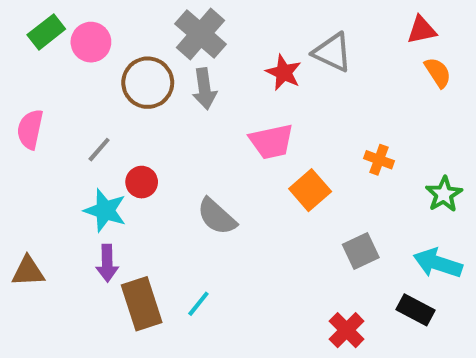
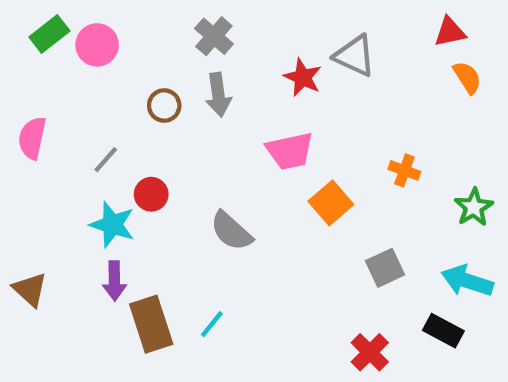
gray cross: (200, 34) -> (214, 36), size x0.7
brown circle: (148, 83) -> (164, 106), moved, size x0.6
brown triangle: (28, 271) -> (30, 289), turned 45

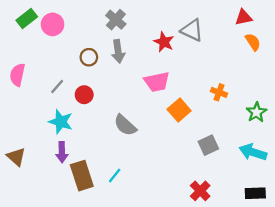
red circle: (151, 194) -> (84, 95), moved
black rectangle: (443, 331) -> (255, 193), moved, turned -30

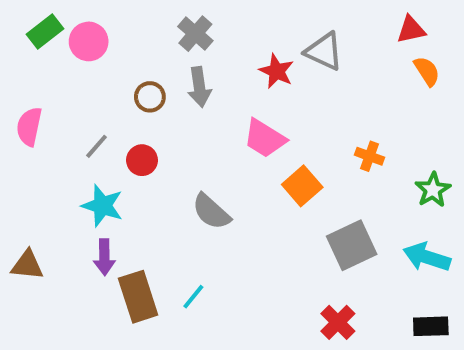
pink trapezoid: (157, 82) -> (265, 138), turned 44
gray square: (208, 145) -> (352, 245), size x1.4
brown triangle: (16, 157) -> (27, 265), turned -36

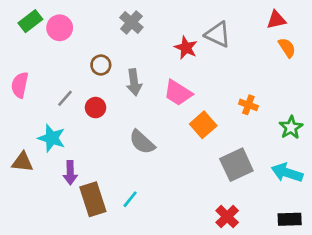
gray arrow: (199, 87) -> (134, 82), moved
cyan star: (102, 206) -> (52, 138), moved
brown triangle: (27, 265) -> (22, 162), moved

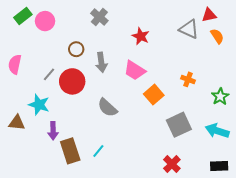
gray triangle: (218, 34) -> (189, 29), moved
red circle: (96, 108) -> (72, 81), size x1.6

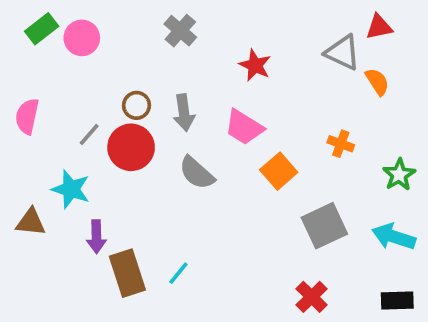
orange semicircle: (217, 36) -> (377, 82), moved
brown circle: (76, 49) -> (136, 105), moved
gray semicircle: (107, 108) -> (197, 173), moved

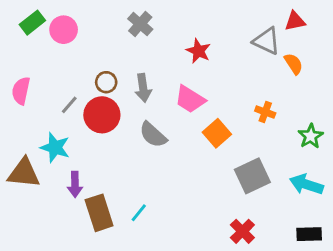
brown triangle: (31, 222) -> (24, 173), size x1.4

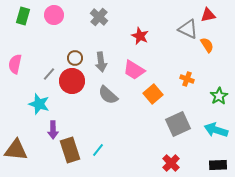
green rectangle: (32, 23) -> (23, 16), turned -36
pink circle: (64, 30) -> (54, 15), moved
brown triangle: (24, 173) -> (16, 150), moved

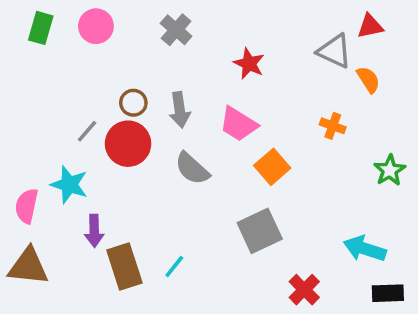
pink semicircle: (15, 64) -> (27, 206), moved
orange cross: (187, 79) -> (333, 126), moved
gray square: (178, 124) -> (260, 231), moved
cyan arrow: (216, 130) -> (365, 249), moved

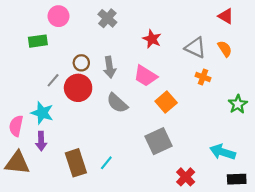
red triangle: (370, 26) -> (226, 16), turned 42
green rectangle: (41, 28) -> (38, 41), moved, turned 66
gray triangle: (334, 51) -> (195, 48), moved
purple arrow: (94, 231) -> (41, 141), moved

